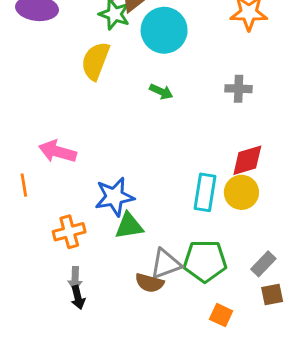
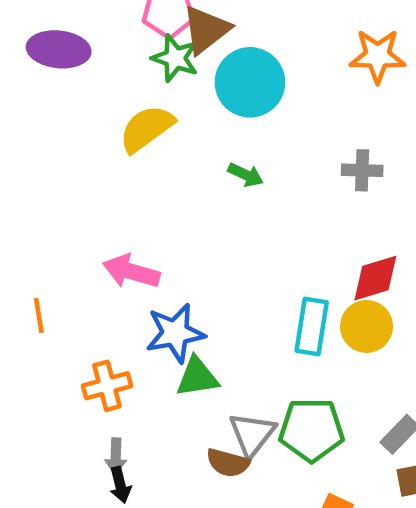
yellow semicircle: (95, 61) -> (147, 129), turned 33
pink arrow: (57, 151) -> (131, 271), moved
gray triangle: (166, 264) -> (252, 434), turned -32

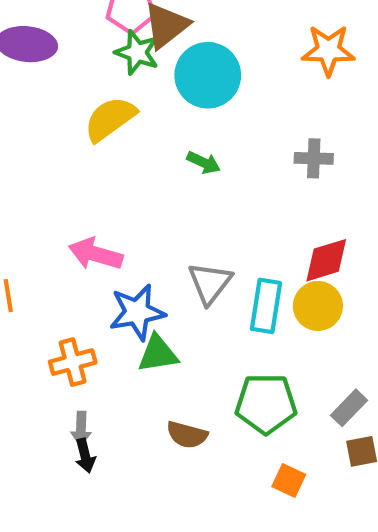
gray triangle: (252, 434) -> (210, 283), moved

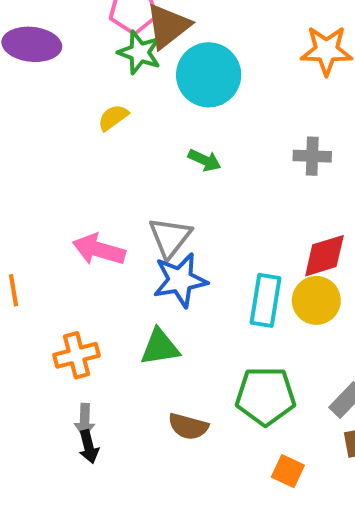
yellow semicircle: (110, 119) -> (113, 118), size x0.6
gray triangle: (210, 283) -> (170, 237), moved
blue star: (137, 312) -> (180, 280), moved

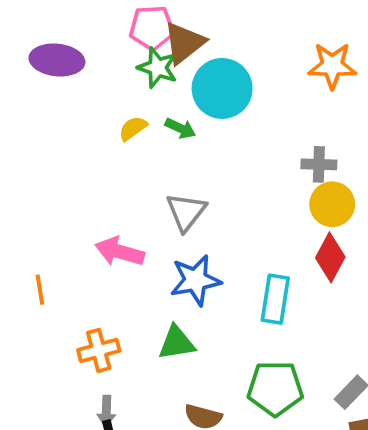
green arrow: (205, 160) -> (180, 128), moved
gray triangle: (170, 237) -> (186, 212), moved
red diamond: (324, 256) -> (330, 257), turned -45
yellow circle: (316, 300) -> (332, 204), moved

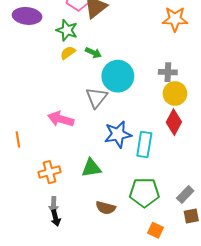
green star: (158, 68) -> (67, 30), moved
cyan circle: (222, 88) -> (118, 76), moved
blue star: (196, 280) -> (118, 134), moved

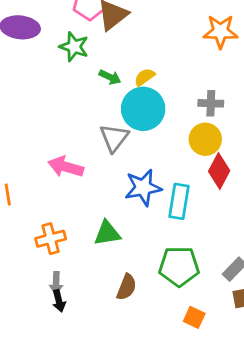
yellow semicircle: (68, 53) -> (144, 77), moved
yellow circle: (175, 94) -> (205, 139), moved
brown semicircle: (106, 208) -> (127, 287), turned -84

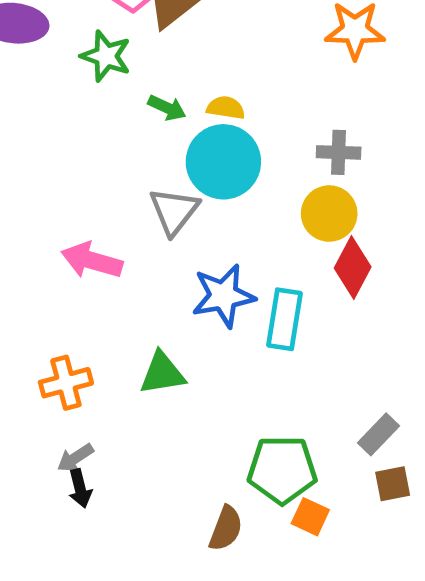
yellow semicircle: (144, 77) -> (226, 108), turned 45
green pentagon: (179, 266) -> (282, 470), moved
gray arrow: (56, 283) -> (75, 458), turned 55
brown semicircle: (127, 287) -> (226, 528), moved

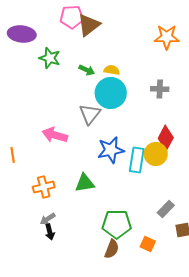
green star: (106, 56) -> (50, 58), moved
yellow circle: (329, 214) -> (156, 154), moved
gray rectangle: (378, 434) -> (166, 209), moved
green pentagon: (282, 470) -> (117, 224), moved

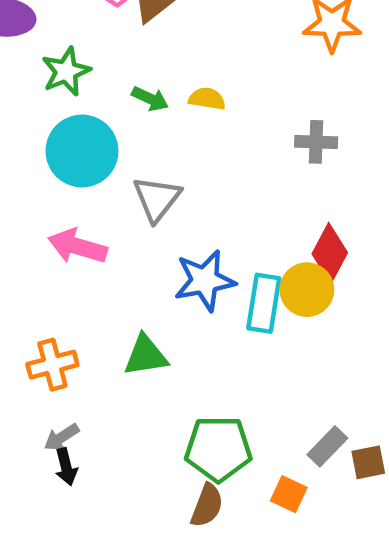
green star: (50, 58) -> (66, 71), turned 30
cyan circle: (111, 93) -> (82, 151), moved
gray rectangle: (166, 209) -> (327, 446), moved

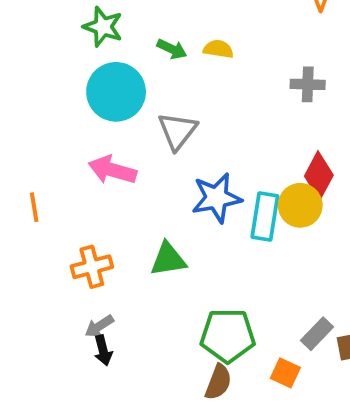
green star: (66, 71) -> (103, 27), turned -30

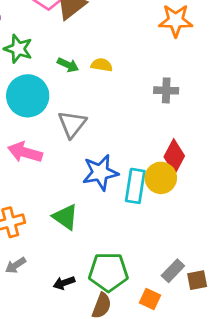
green triangle: (168, 259) -> (65, 217), turned 44
black arrow: (103, 350) -> (64, 283), moved, turned 85

